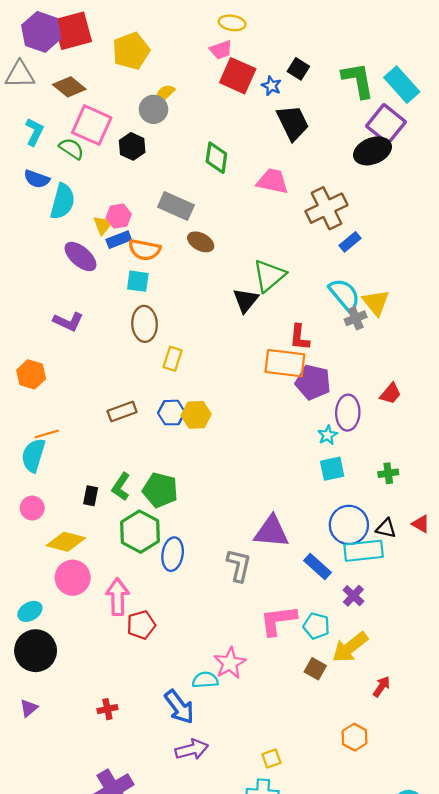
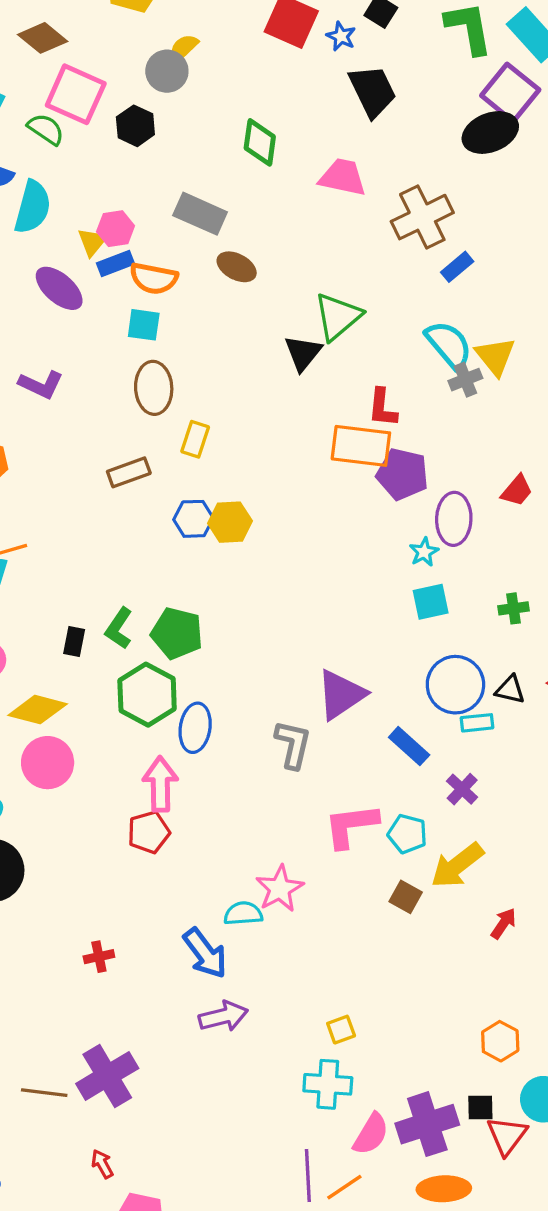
brown rectangle: (122, 411) -> (129, 472), moved
purple triangle: (271, 532) -> (341, 695), turned -39
cyan rectangle: (364, 551) -> (477, 723), size x0.6
pink arrow: (118, 597) -> (160, 784), moved
orange hexagon: (355, 737) -> (500, 1041), moved

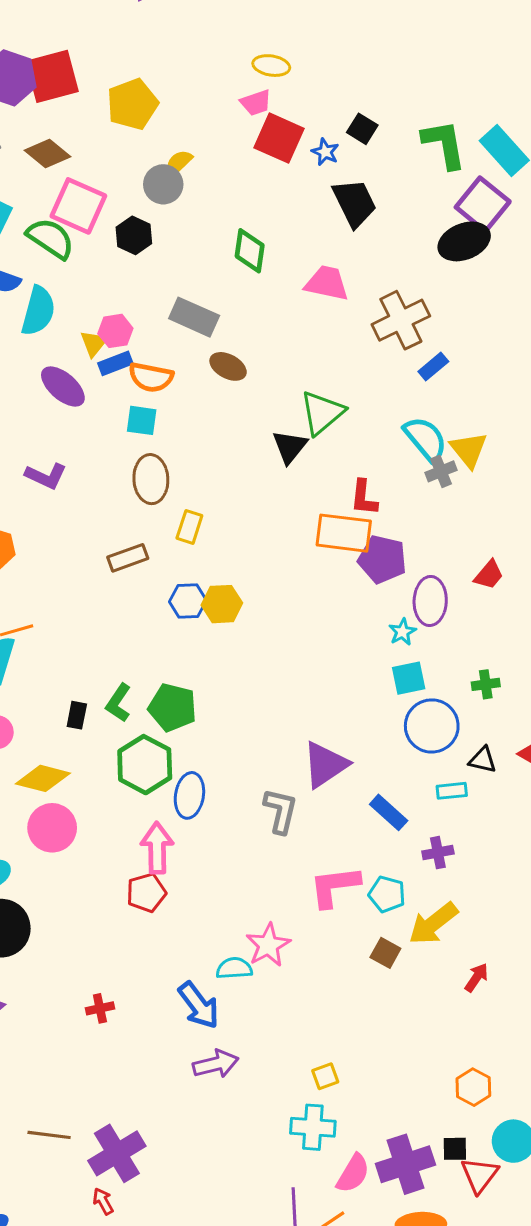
green semicircle: (46, 129) -> (51, 238), size x1.4
blue circle: (455, 685) -> (432, 726), moved
purple cross: (462, 789) -> (438, 853), turned 36
purple cross: (107, 1076) -> (117, 1153), moved

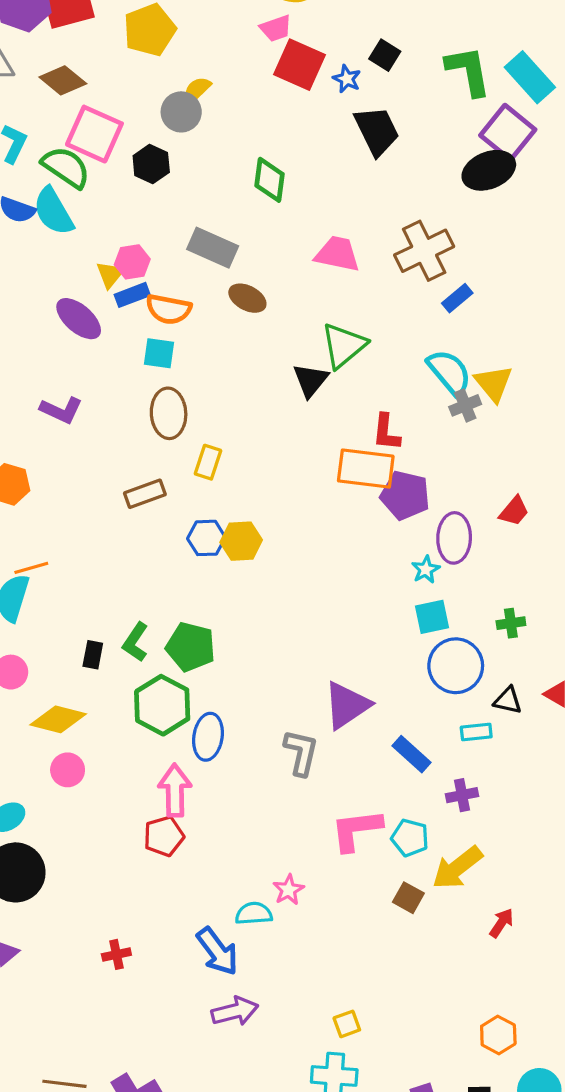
pink trapezoid: (327, 283) -> (337, 254), moved
cyan semicircle: (38, 311) -> (53, 211), moved, turned 135
pink circle: (52, 828) -> (68, 770), size x0.7
pink star: (268, 945) -> (288, 890), size x0.7

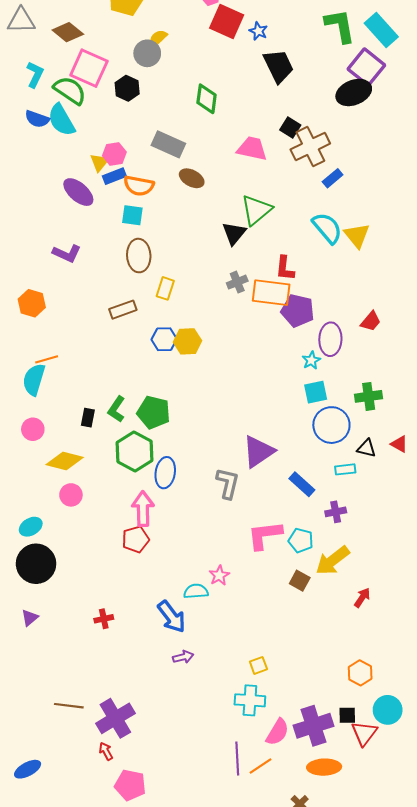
black square: (385, 55) -> (290, 127), moved
gray cross: (465, 405) -> (237, 282), moved
green cross: (511, 623) -> (369, 396), size x1.4
purple arrow: (235, 1011) -> (183, 657), size x0.7

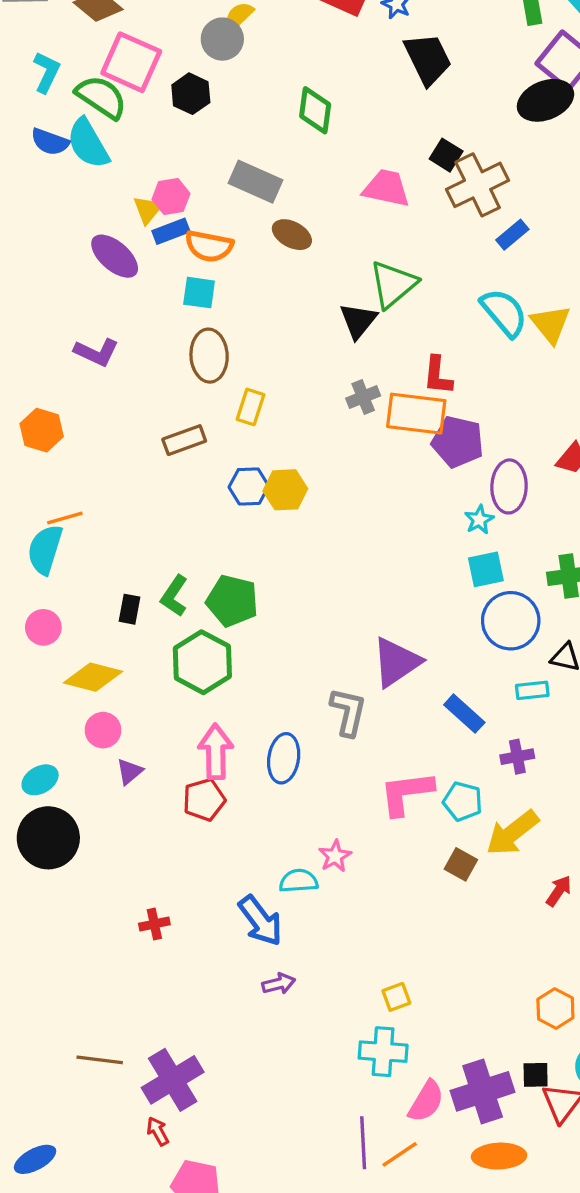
blue ellipse: (165, 473) -> (284, 758), moved
purple triangle: (30, 618) -> (130, 772), moved

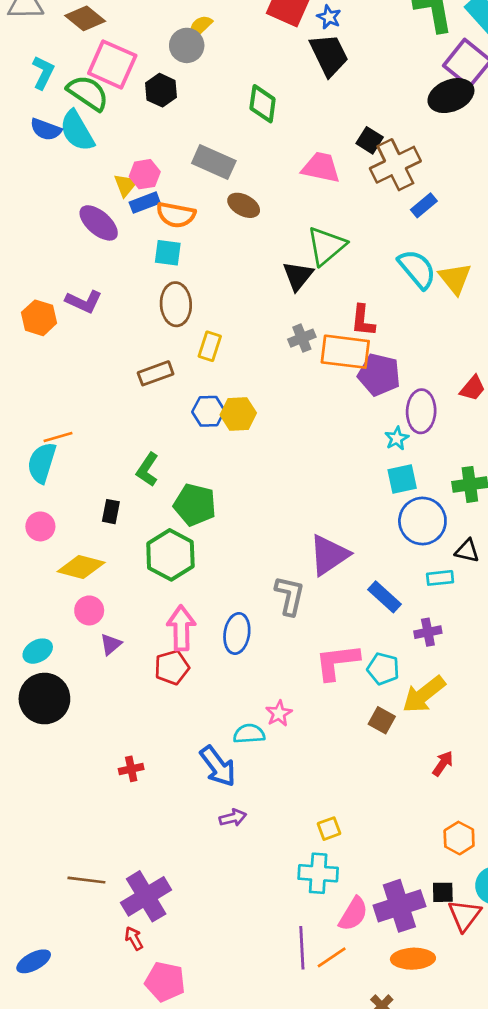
black trapezoid: (428, 59) -> (329, 55), moved
orange hexagon: (42, 430) -> (39, 318), moved
green L-shape: (174, 596) -> (147, 470), moved
red arrow: (559, 891) -> (443, 764), moved

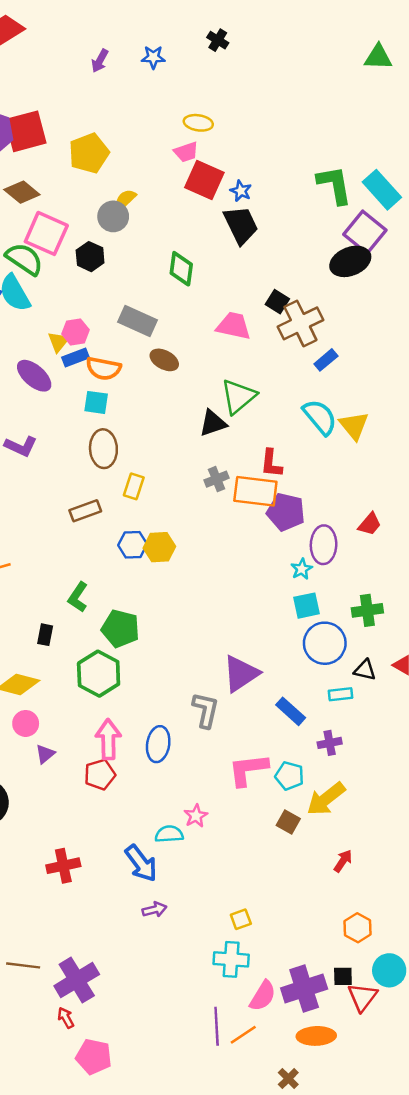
black triangle: (298, 276) -> (213, 423), turned 32
red cross: (131, 769) -> (63, 866), size x1.5

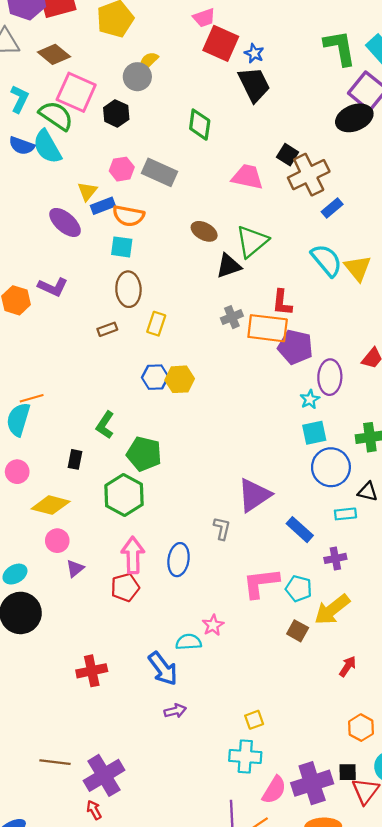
pink hexagon: (75, 332) -> (122, 169), moved
brown ellipse: (164, 360) -> (204, 231), moved
brown rectangle: (85, 511) -> (107, 329), moved, size x0.7
gray L-shape: (206, 710) -> (222, 528), size x0.7

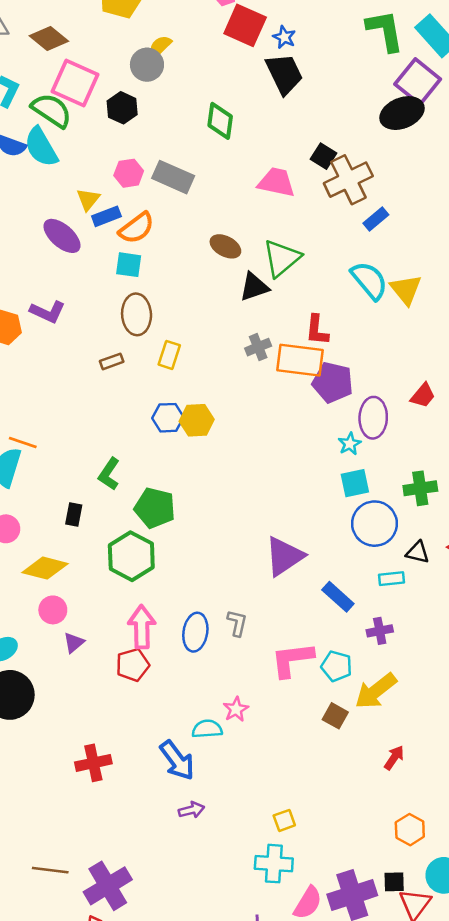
orange semicircle: (128, 216) -> (137, 228), turned -48
orange line: (32, 398) -> (23, 443), turned 35
gray L-shape: (222, 528) -> (237, 623), moved

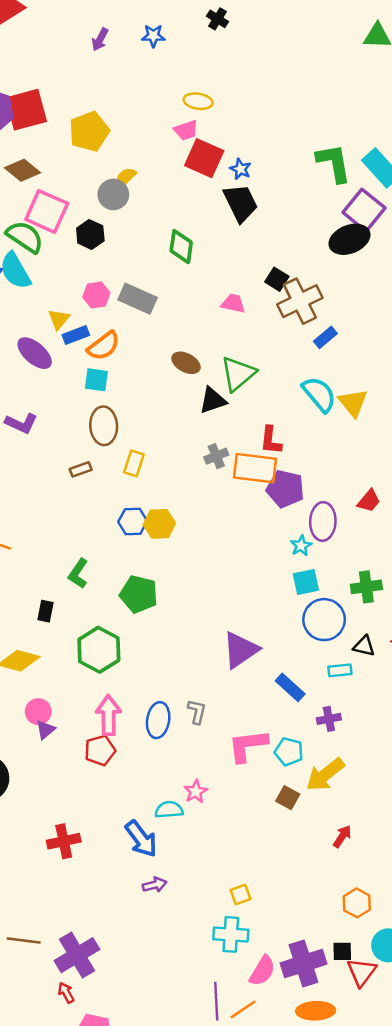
pink trapezoid: (276, 182) -> (233, 303), size x0.7
green pentagon: (155, 508) -> (139, 594), moved
pink circle: (53, 610) -> (38, 712), moved

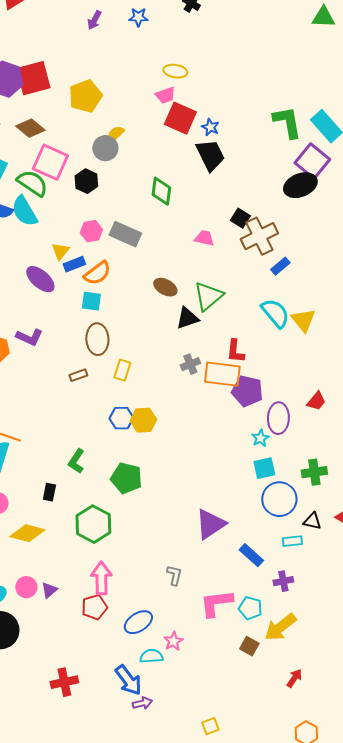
pink circle: (38, 712) -> (26, 587), moved
blue ellipse: (158, 720) -> (138, 622), moved, turned 48
purple arrow: (155, 885) -> (142, 703), moved

